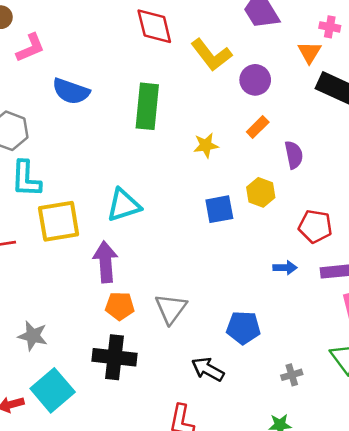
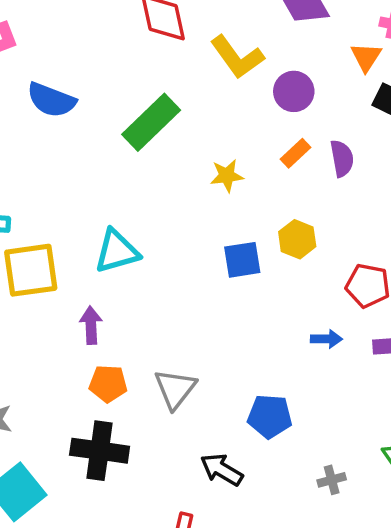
green rectangle: (147, 106) -> (151, 122), turned 39
purple semicircle: (294, 155) -> (342, 158), moved
purple arrow: (105, 262) -> (91, 325), size x0.7

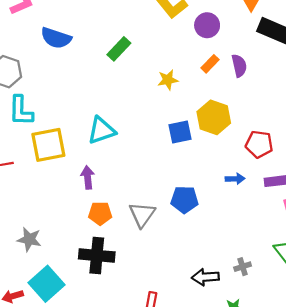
green rectangle: (151, 122) -> (119, 49), size x0.7
yellow hexagon: (297, 239) -> (214, 117), size x1.4
blue pentagon: (270, 416) -> (184, 200), moved
black arrow: (222, 470) -> (205, 277), moved, turned -32

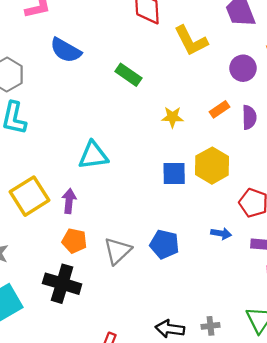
purple circle: (207, 25) -> (243, 68), moved
green rectangle: (119, 49) -> (128, 75), turned 70
yellow square: (48, 145) -> (30, 196), moved, turned -33

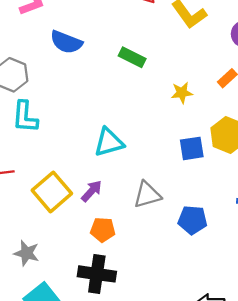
purple arrow: (69, 201) -> (92, 191), turned 45
gray triangle: (118, 251) -> (147, 195), moved, turned 36

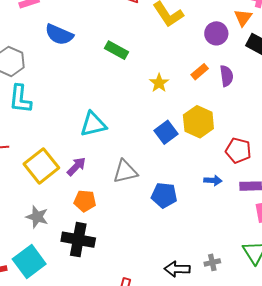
yellow star: (182, 93) -> (159, 83), turned -30
blue square: (192, 148) -> (166, 132), turned -30
gray star: (27, 253) -> (37, 217), moved

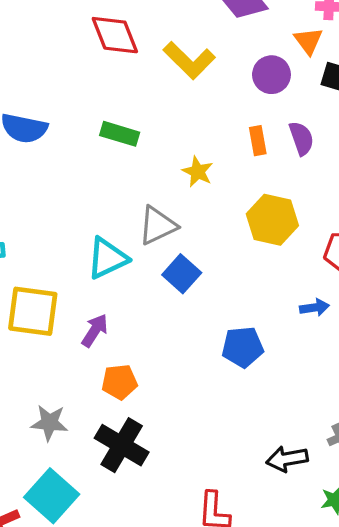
orange rectangle: (200, 72) -> (258, 141), turned -48
blue square: (166, 132) -> (182, 274), moved
yellow square: (41, 166) -> (33, 311), moved, turned -32
gray triangle: (125, 172) -> (157, 226), moved
black cross: (78, 240) -> (122, 445), turned 32

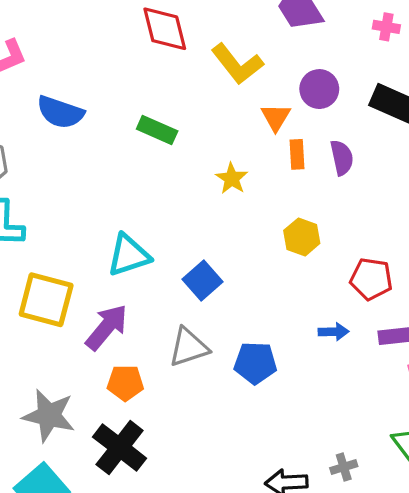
orange triangle: (308, 41) -> (276, 117), moved
yellow hexagon: (272, 220) -> (302, 237), size x0.7
gray triangle: (157, 226) -> (189, 347), moved
purple arrow: (95, 330) -> (107, 327), size x1.4
gray star: (49, 423) -> (49, 415), size x1.4

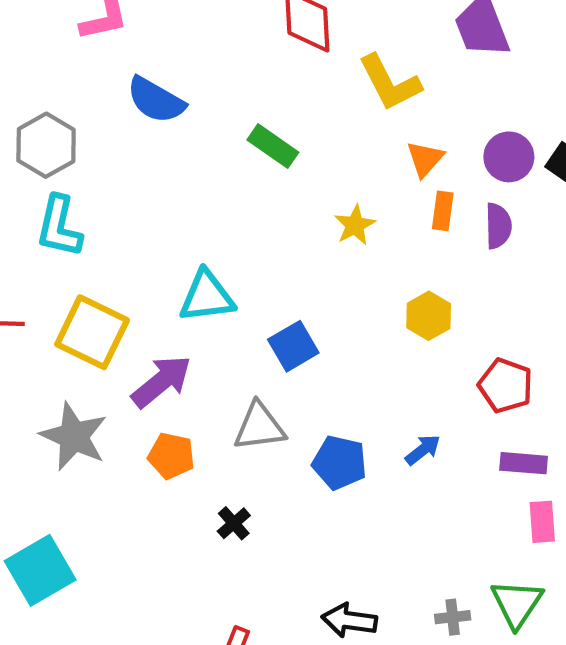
purple circle: (319, 89) -> (509, 157), moved
blue arrow: (334, 332) -> (423, 450), moved, turned -48
gray star: (49, 415) -> (74, 436), moved
black cross: (120, 448) -> (234, 523), moved, size x0.5
gray cross: (344, 467) -> (453, 617), moved

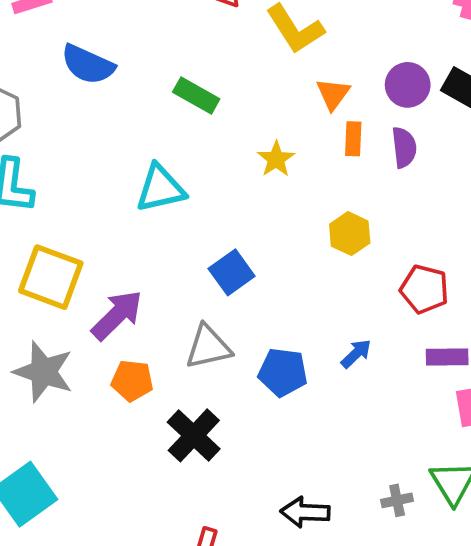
cyan triangle: (207, 296) -> (160, 188), moved
black cross: (234, 523) -> (194, 435), size x1.8

